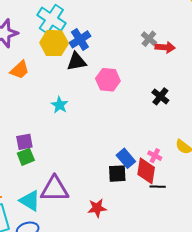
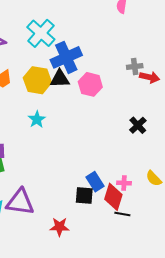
blue cross: (80, 39) -> (66, 57), size x1.4
gray cross: (149, 39) -> (135, 66), turned 35
yellow hexagon: (54, 43) -> (37, 80), moved
pink hexagon: (108, 80) -> (90, 84), moved
pink cross: (155, 156) -> (124, 183), turned -32

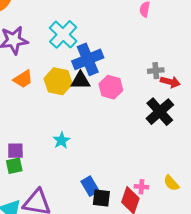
cyan star: (37, 119) -> (61, 140), moved
black cross: (138, 125) -> (160, 112), moved, size x1.6
blue rectangle: (95, 182) -> (90, 186), moved

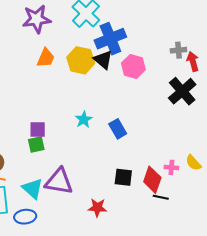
orange trapezoid: (23, 79) -> (46, 58), turned -35
black triangle: (81, 81) -> (103, 60), turned 40
red arrow: (170, 82) -> (193, 61), turned -120
blue rectangle: (90, 186) -> (118, 129), moved
pink cross: (141, 187) -> (171, 167), moved

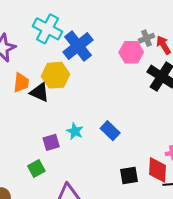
black triangle: (103, 60) -> (40, 92), moved
pink hexagon: (133, 66) -> (131, 52), moved
purple square: (38, 130) -> (51, 142), moved

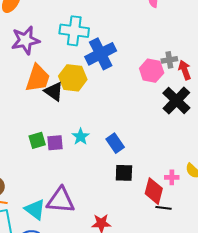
cyan cross: (47, 29) -> (74, 31), turned -32
orange trapezoid: (21, 83) -> (38, 78), size x1.4
green square: (36, 168) -> (37, 140), moved
black square: (129, 176) -> (124, 173), moved

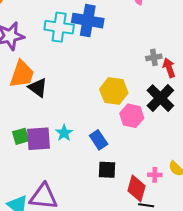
blue cross: (101, 54) -> (88, 21), moved, turned 36
pink hexagon: (152, 71) -> (132, 116), moved
yellow hexagon: (73, 78) -> (114, 91), moved
purple square: (55, 143) -> (38, 139), size x1.5

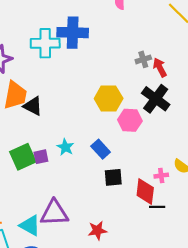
green square: (21, 136) -> (23, 157), size x1.5
purple square: (38, 139) -> (41, 157), size x0.6

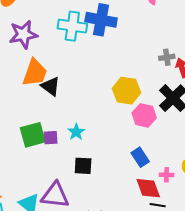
blue rectangle: (101, 149) -> (140, 157), moved
black square: (113, 177) -> (83, 166), moved
red diamond: (145, 192) -> (148, 188), turned -36

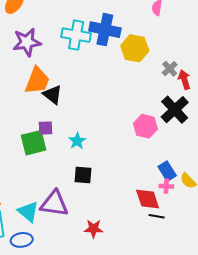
gray cross: (167, 57) -> (170, 69), turned -35
yellow hexagon: (126, 91) -> (135, 48), moved
purple square: (51, 138) -> (45, 128), moved
blue rectangle: (140, 157) -> (167, 171), moved

